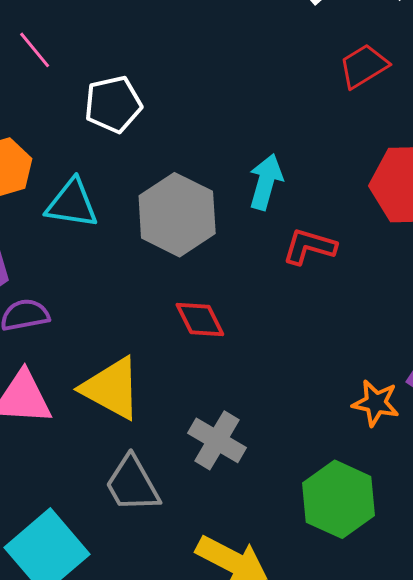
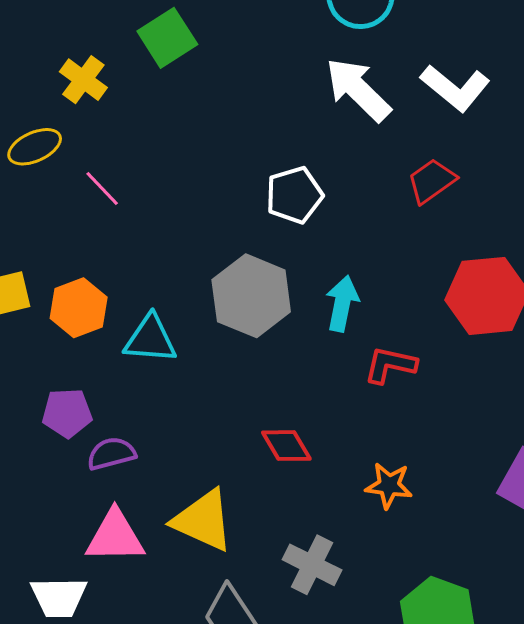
white pentagon: (113, 104) -> (294, 195), moved
gray hexagon: (177, 215) -> (251, 296), moved
orange star: (376, 403) -> (389, 485), moved

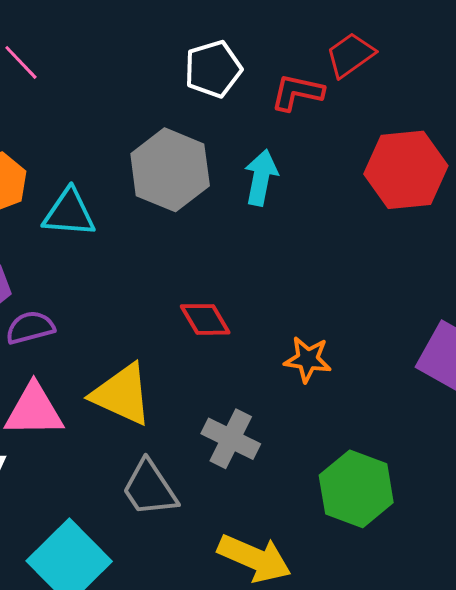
red L-shape: (390, 365) -> (297, 92), moved

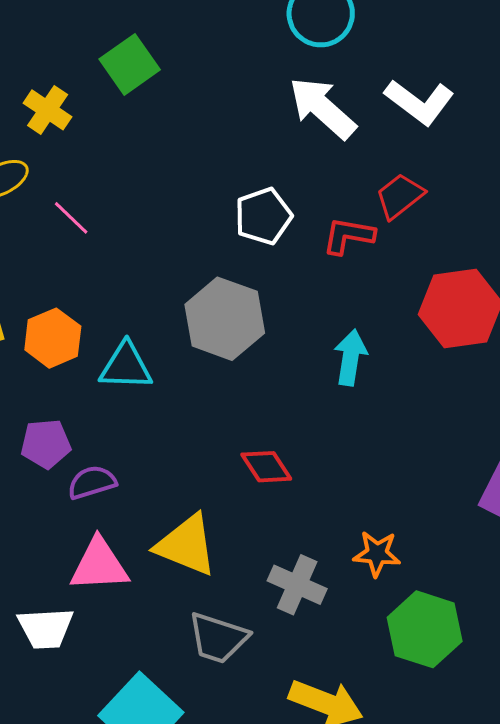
cyan arrow: (261, 178) -> (350, 357), moved
orange star: (308, 359) -> (377, 554), moved
gray trapezoid: (150, 488) -> (218, 638), turned -36

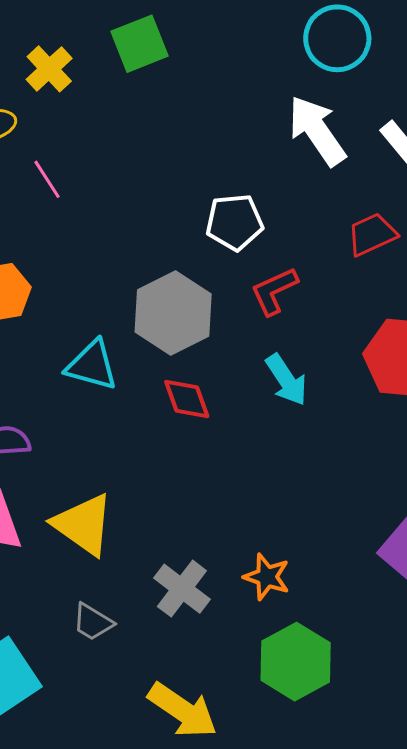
red L-shape: (348, 236) -> (274, 291), moved, turned -48
cyan arrow: (350, 357) -> (286, 380), turned 124
cyan triangle: (126, 366) -> (92, 365), moved
red diamond: (266, 467) -> (187, 399), moved
gray trapezoid: (218, 638) -> (93, 622), size x0.7

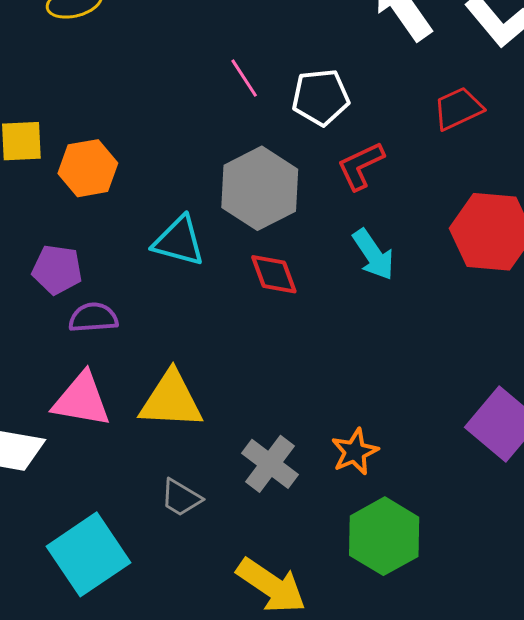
pink line: (47, 179) -> (244, 78), moved
yellow triangle: (83, 524) -> (171, 400), turned -32
orange star: (267, 577) -> (355, 452), turned 30

